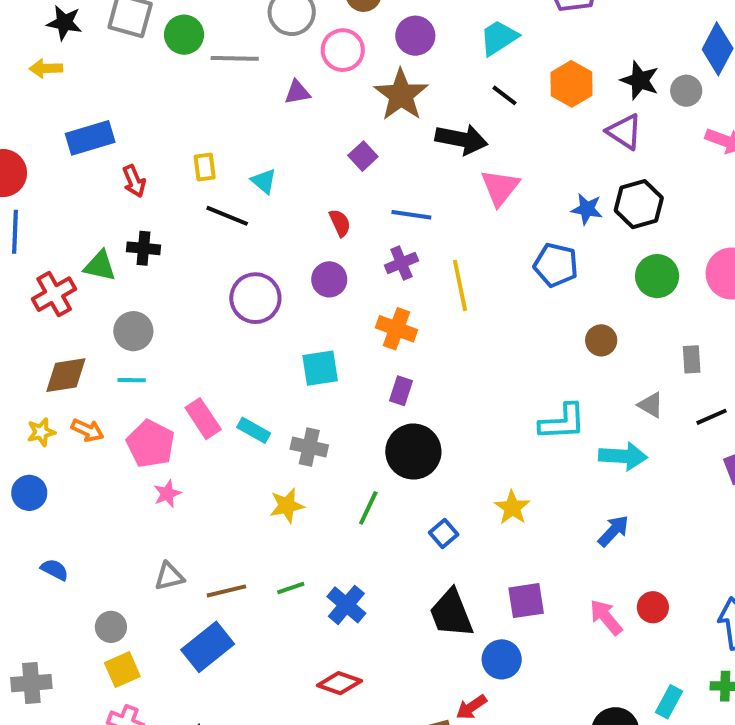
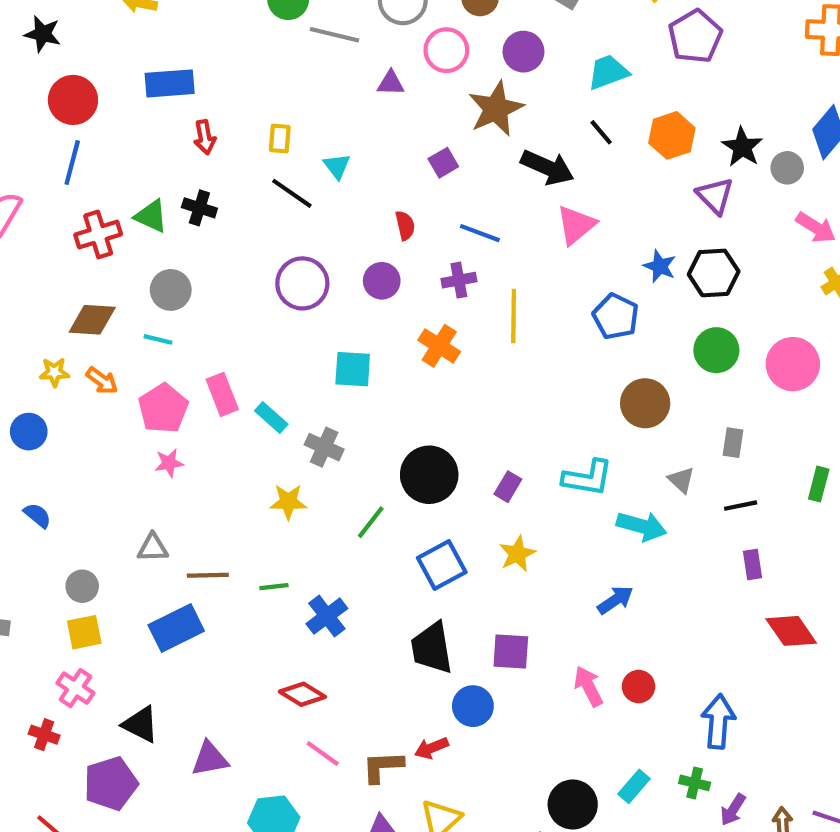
brown circle: (601, 340) -> (645, 403), size x1.5
purple rectangle: (401, 391) -> (508, 487), moved
blue square: (444, 534) -> (442, 565), size x1.6

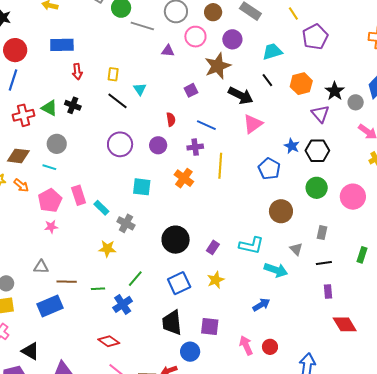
green line: (371, 522) -> (135, 279), moved

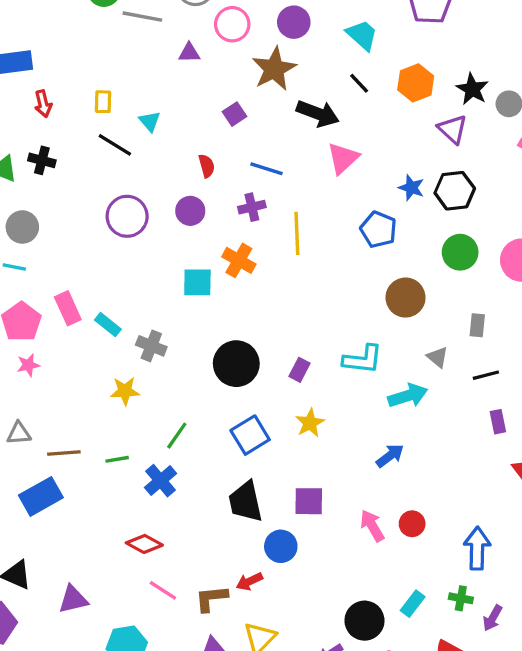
cyan trapezoid: (272, 52) -> (362, 35), turned 65
cyan square: (142, 187) -> (197, 282), moved
cyan arrow: (276, 270) -> (408, 396), turned -30

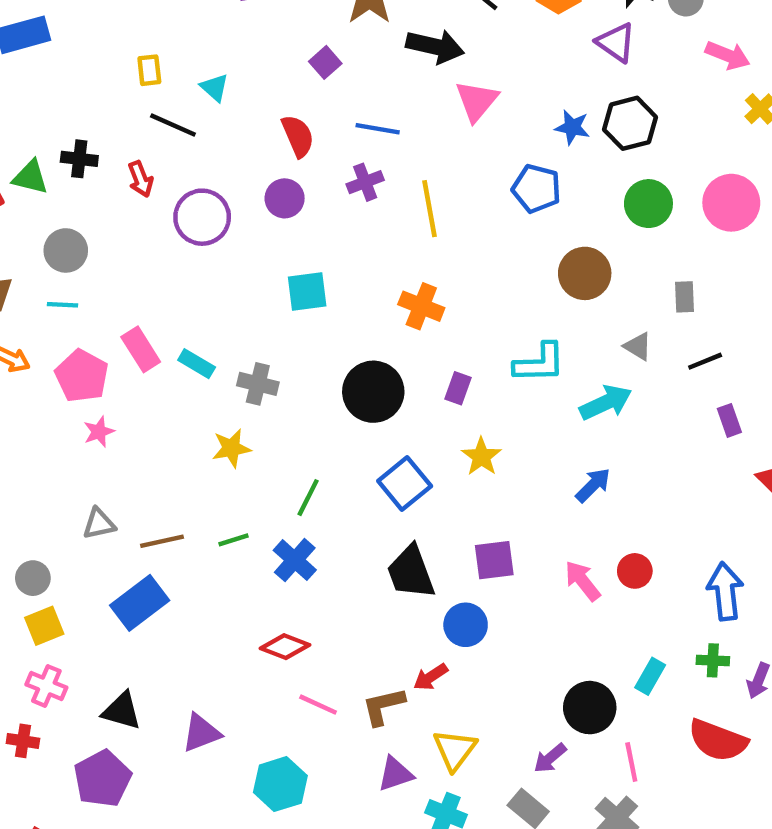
red arrow: (43, 104) -> (141, 179), moved
red semicircle: (207, 166) -> (298, 136), size x1.4
orange cross: (239, 260) -> (421, 306), moved

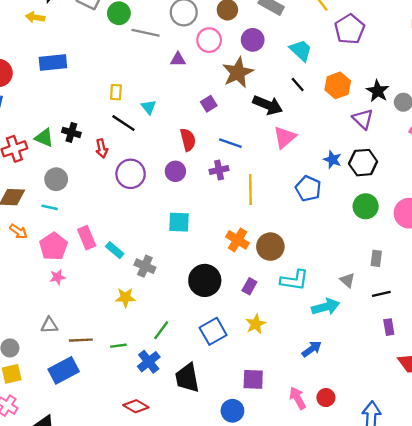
brown circle: (585, 273) -> (270, 247), moved
black trapezoid: (411, 572) -> (187, 378), moved

